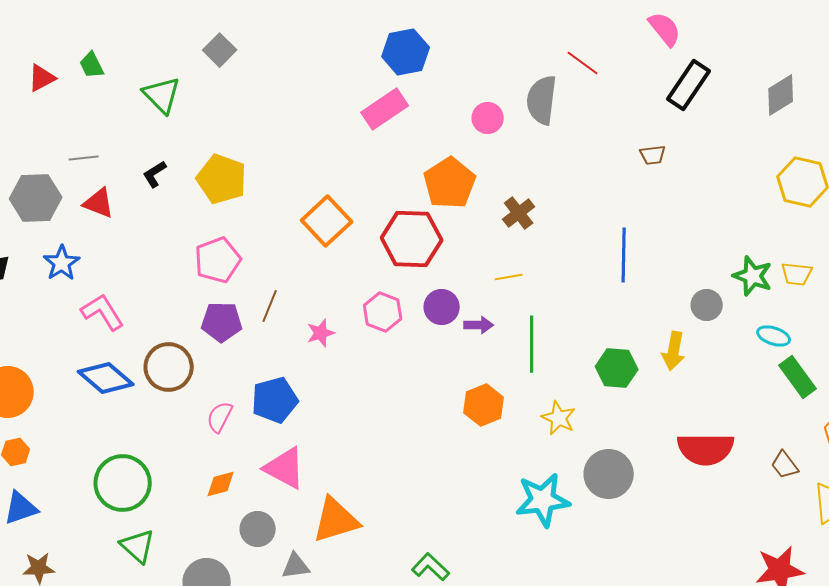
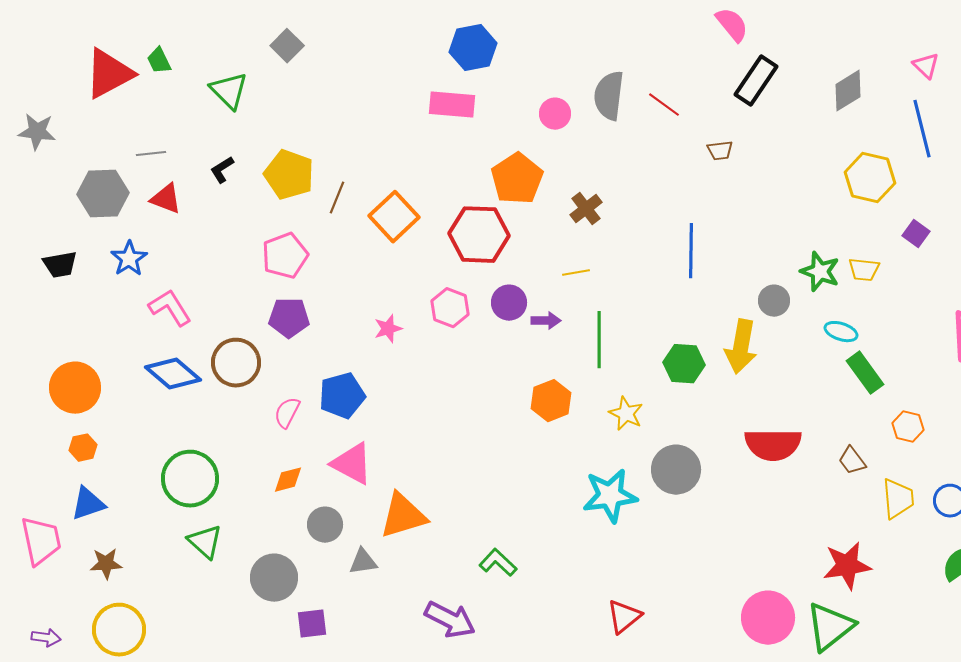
red line: (583, 63) -> (664, 105), moved
red triangle: (42, 78) -> (109, 74), size x1.8
pink rectangle: (385, 109) -> (452, 105), turned 39
brown line: (270, 306) -> (337, 198), moved
yellow arrow: (674, 351) -> (741, 347), size x1.4

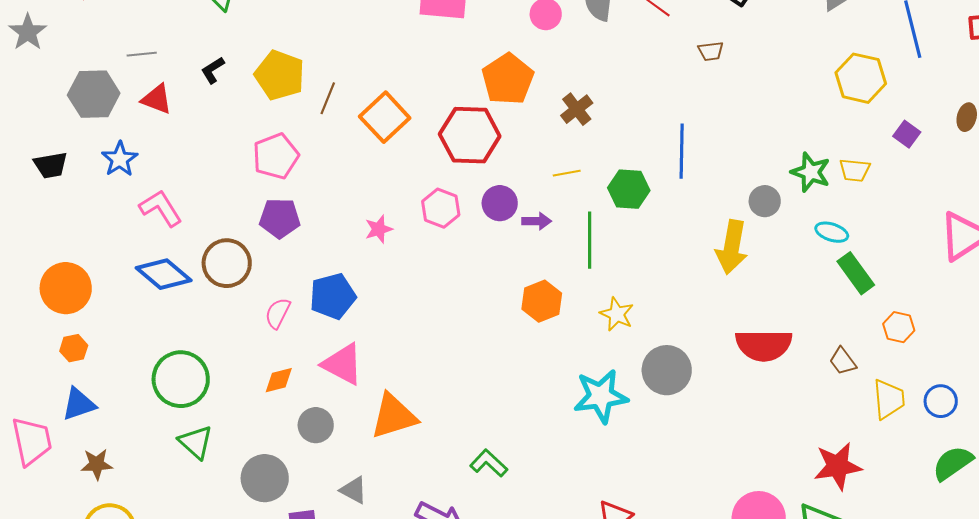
gray star: (37, 132) -> (28, 32), turned 30
green hexagon: (684, 364) -> (629, 189), moved
gray triangle: (363, 562) -> (354, 490), moved, turned 36

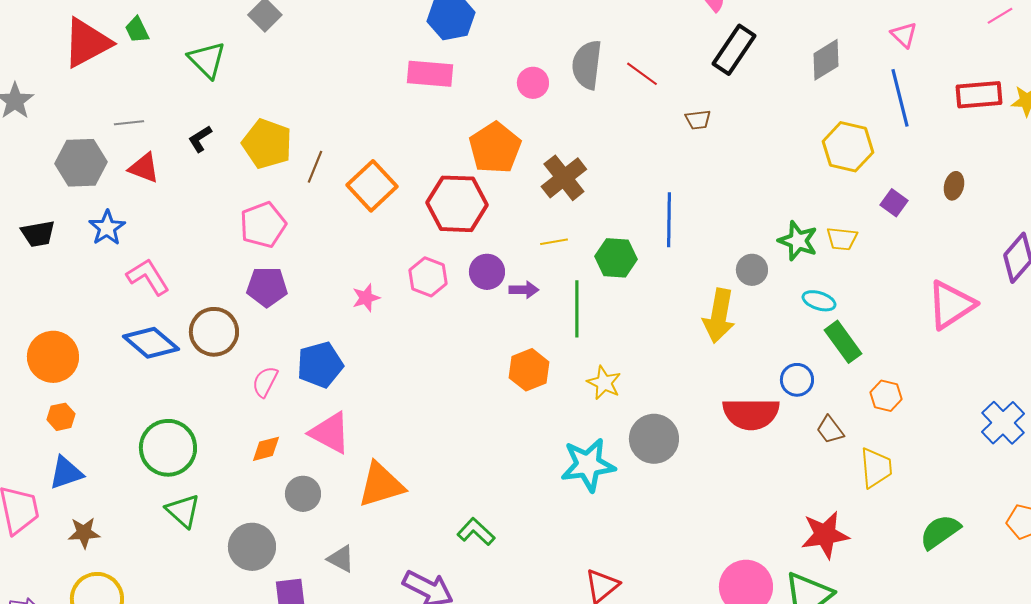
brown cross: (577, 109) -> (564, 178), size x1.4
blue circle: (941, 401) -> (797, 380), moved

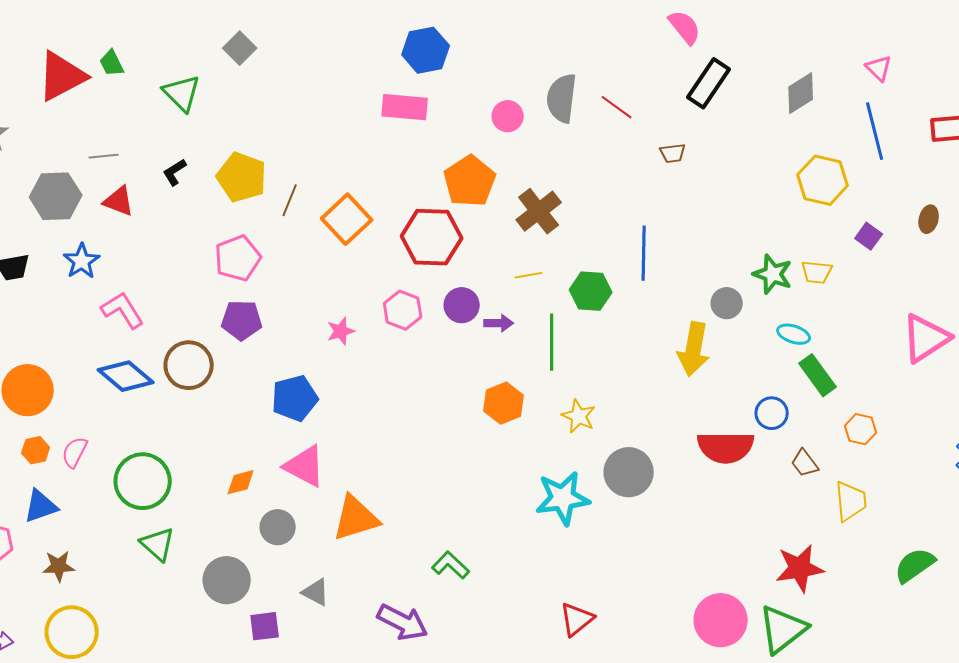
pink semicircle: (265, 382) -> (75, 452), moved

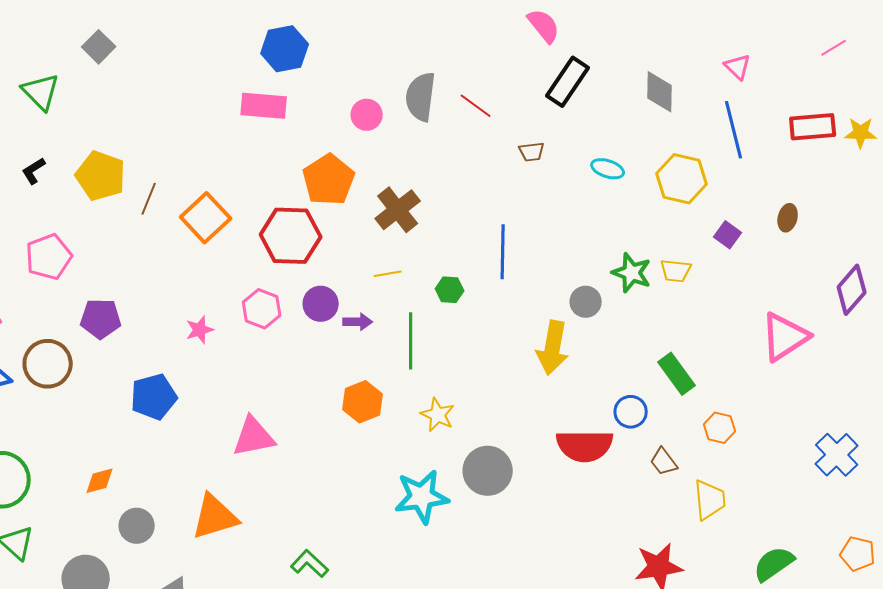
gray diamond: (801, 93) -> (660, 92), turned -57
pink pentagon: (238, 258) -> (49, 257), moved
green hexagon: (591, 291) -> (450, 290), size x0.7
cyan ellipse: (794, 334) -> (608, 169), moved
pink triangle: (305, 466) -> (254, 437), moved, turned -39

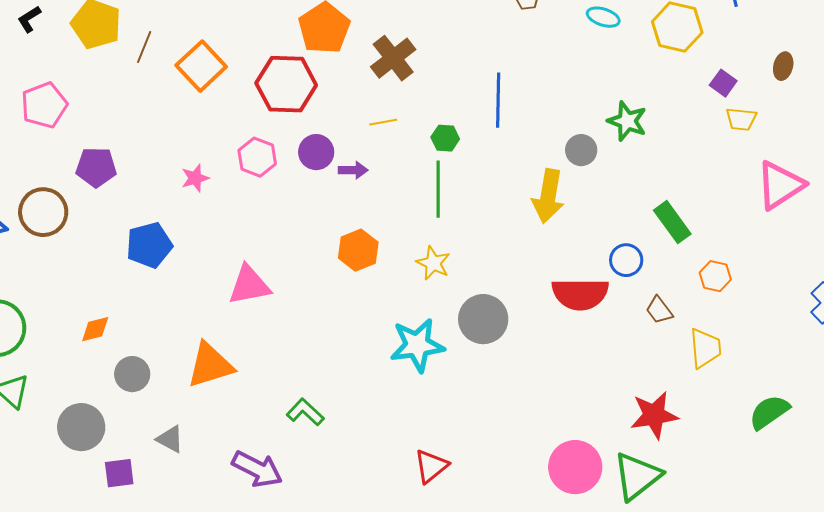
yellow trapezoid: (676, 271) -> (741, 119), moved
green line: (411, 341) -> (438, 189), moved

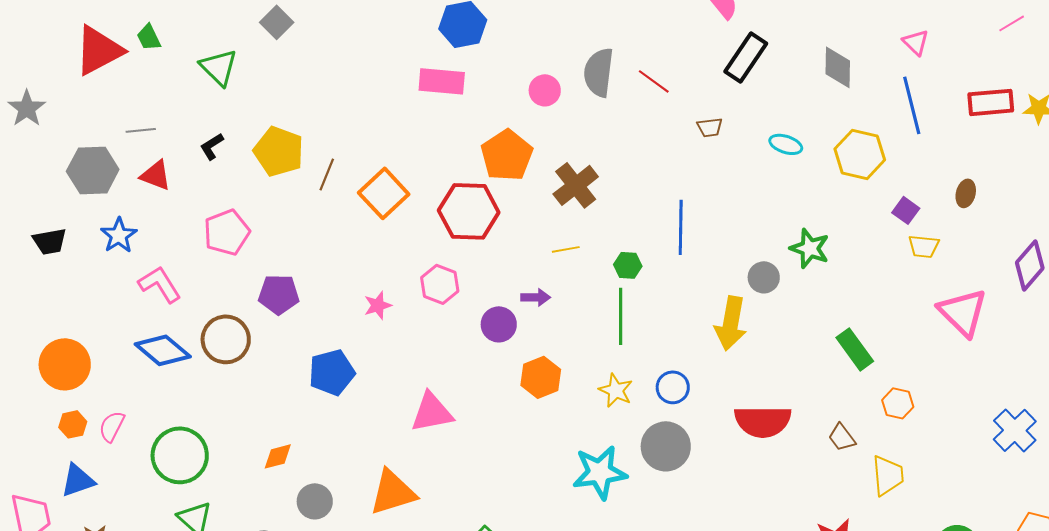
purple circle: (316, 152) -> (499, 324), moved
pink triangle: (780, 185) -> (963, 312), turned -42
blue circle: (626, 260) -> (673, 387), moved

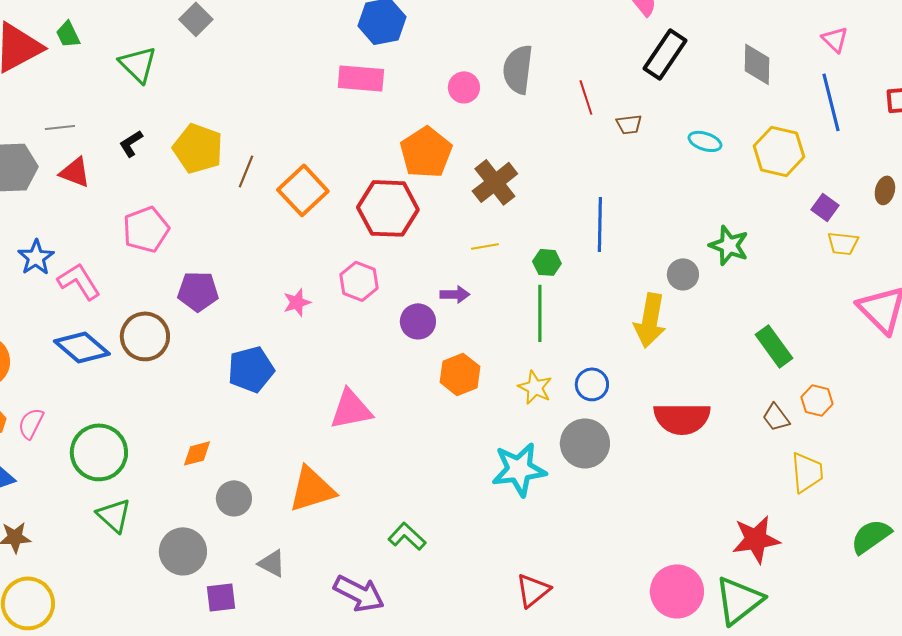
red line: (654, 81) -> (586, 97), moved, turned 36
blue star: (119, 235) -> (36, 257), moved
brown trapezoid: (842, 437) -> (776, 417), moved

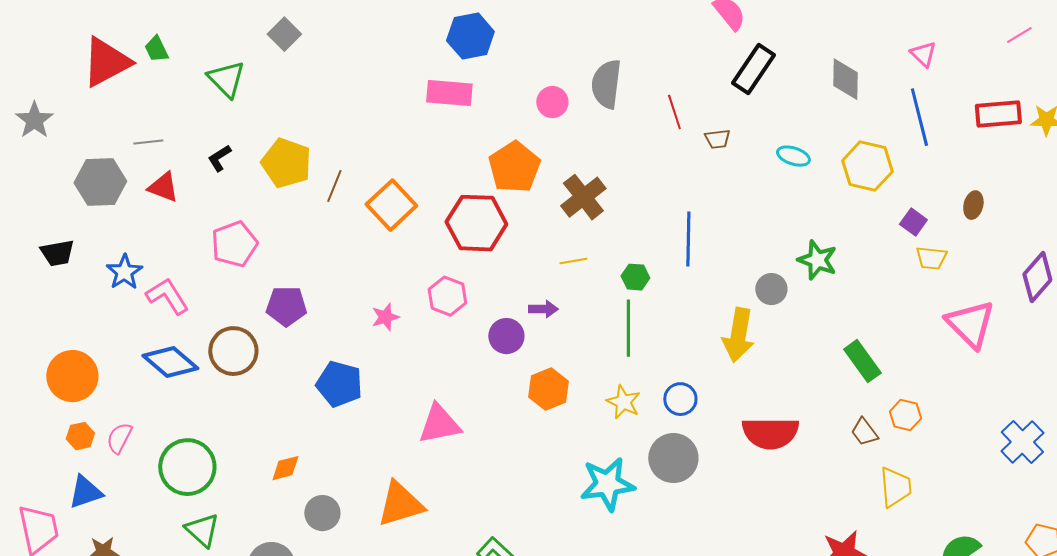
blue pentagon: (251, 369) -> (339, 384), turned 30

